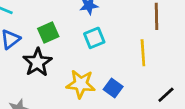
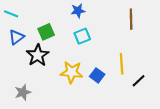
yellow line: (143, 53) -> (122, 64), moved

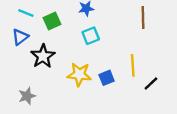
cyan line: (11, 14) -> (26, 13), moved
green square: (46, 32) -> (52, 21), moved
blue square: (97, 75) -> (107, 78), turned 32

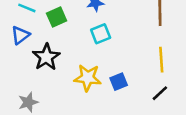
yellow line: (133, 65) -> (161, 60), moved
black line: (151, 84) -> (160, 93), moved

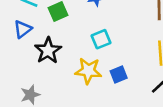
cyan square: (101, 34) -> (101, 39), moved

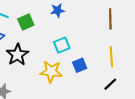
blue square: (119, 75) -> (80, 65), moved

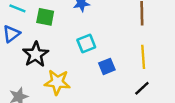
green square: (26, 22) -> (45, 17), turned 35
yellow star: (51, 72) -> (57, 82), moved

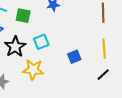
cyan square: (86, 43) -> (41, 42), moved

